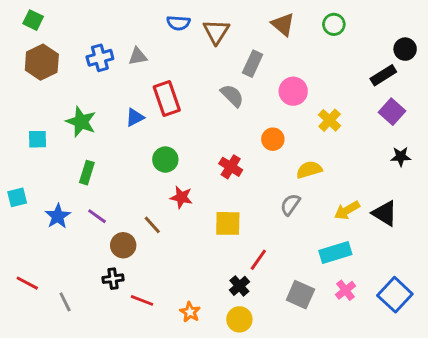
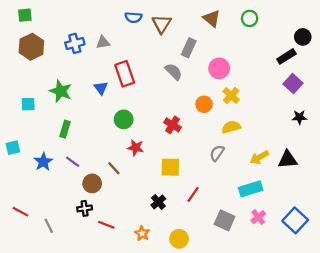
green square: (33, 20) -> (25, 15), turned -32
blue triangle: (135, 117) -> (101, 88), turned -40
yellow cross: (330, 120) -> (231, 96), moved
black triangle: (385, 213) -> (288, 160), turned -36
black cross: (239, 286) -> (158, 202), moved

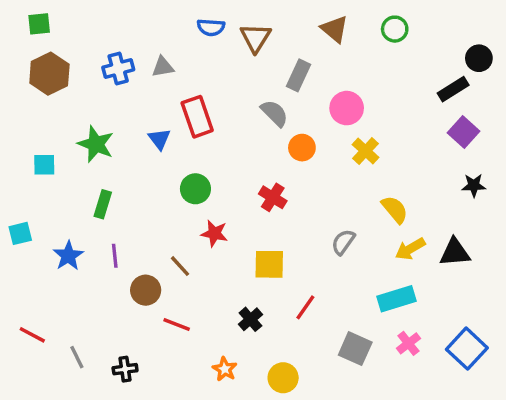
orange circle: (204, 104) -> (302, 148), moved
yellow semicircle: (231, 127) -> (395, 209), moved, turned 66
purple line: (73, 162) -> (115, 256), turned 48
black cross: (85, 208) -> (125, 369), moved
red line: (106, 225) -> (177, 324), moved

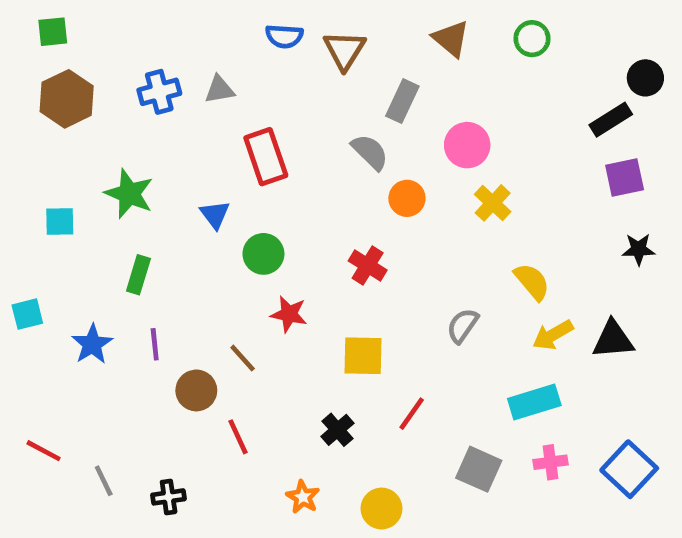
purple square: (463, 132) -> (625, 177), turned 36
blue triangle: (159, 139) -> (215, 215), moved
red line: (177, 324) -> (238, 437), turned 44
pink cross: (408, 343) -> (551, 462), turned 30

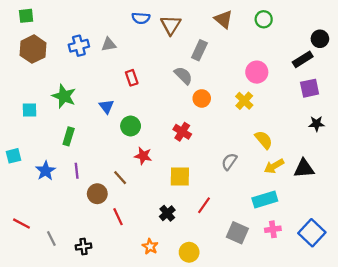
pink circle: (467, 145) -> (257, 72), moved
red rectangle: (266, 157) -> (132, 78), size x0.6

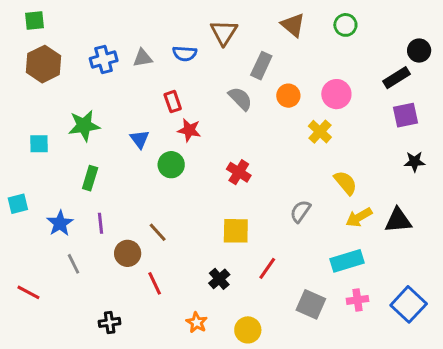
blue semicircle: (141, 18) -> (185, 54), moved
green star: (64, 96) -> (84, 126), turned -30
orange circle: (202, 98) -> (288, 96), moved
red star: (143, 156) -> (189, 130), moved
gray line: (51, 238) -> (74, 264), moved

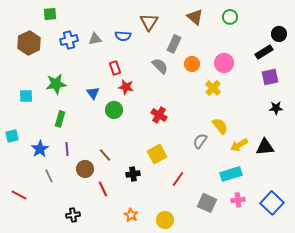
green square: (34, 20) -> (50, 14), moved
yellow semicircle: (345, 183) -> (220, 126), moved
yellow square: (236, 231) -> (157, 154), turned -30
black cross: (219, 279) -> (133, 174), moved, turned 32

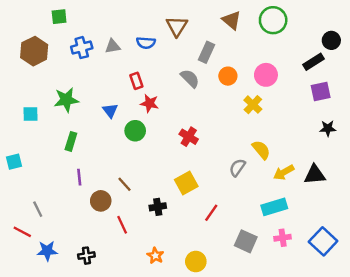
green circle: (230, 17) -> (273, 20), size x1.5
blue star: (40, 149) -> (47, 251), moved, turned 30
gray line: (49, 176) -> (38, 209), moved

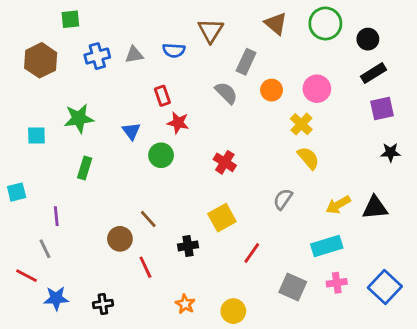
black circle: (331, 40) -> (368, 39), moved
yellow semicircle: (261, 150) -> (308, 158), moved
purple line: (79, 177) -> (56, 216), moved

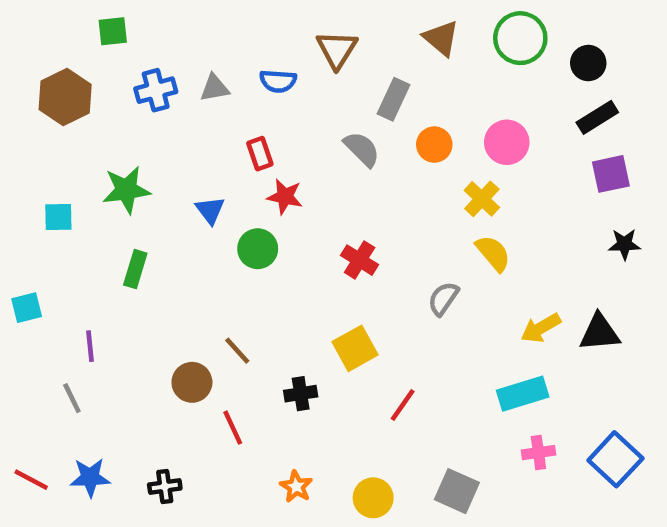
gray semicircle: (283, 199) -> (443, 299), moved
red line: (26, 276) -> (31, 480), moved
gray square: (293, 287) -> (457, 491), moved

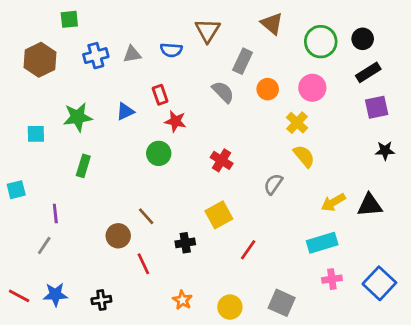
green circle: (520, 38) -> (321, 42), moved
blue triangle: (210, 210) -> (125, 111), moved, turned 42
gray line: (72, 398) -> (44, 246), turned 60

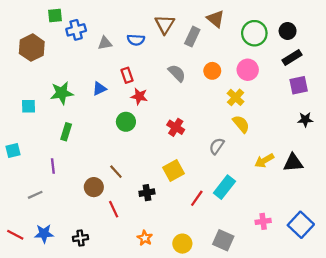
blue cross: (96, 56) -> (76, 30), moved
gray rectangle: (243, 61) -> (192, 37), moved
purple line: (55, 213) -> (53, 166), moved
cyan rectangle: (322, 243) -> (224, 187), moved, turned -35
gray line: (44, 246) -> (35, 195), turned 32

